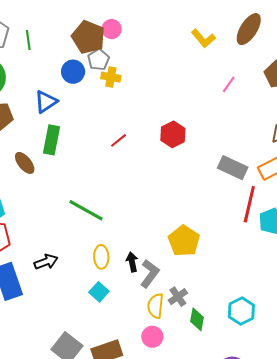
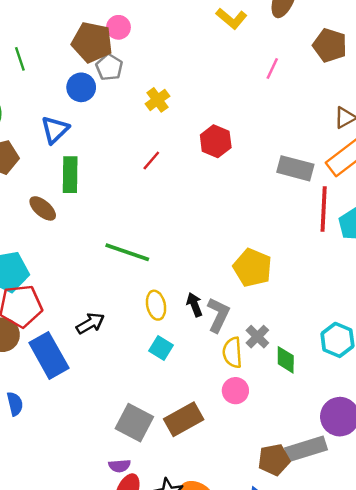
yellow cross: (111, 77) -> (158, 100), moved, turned -36

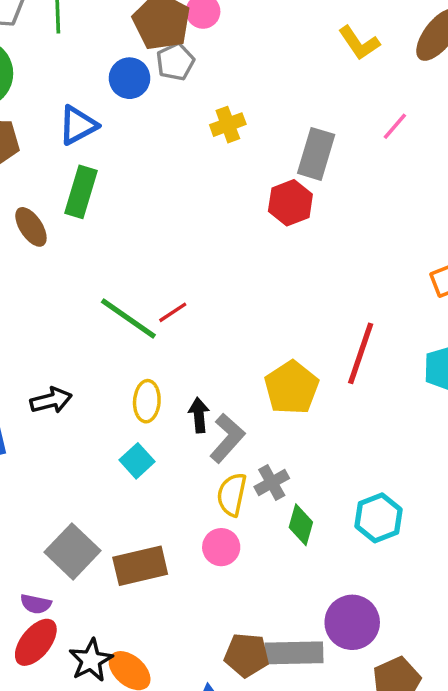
red line: (151, 160) -> (173, 312), moved
gray rectangle: (295, 168) -> (316, 154), moved, turned 76
red line: (324, 209) -> (361, 353), moved

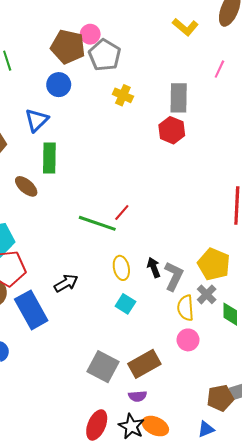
gray pentagon: (175, 62) -> (105, 55), moved, size x1.4
yellow cross: (228, 125) -> (123, 95), turned -30
yellow pentagon: (292, 388) -> (214, 264), moved
purple semicircle: (36, 604) -> (138, 396), moved

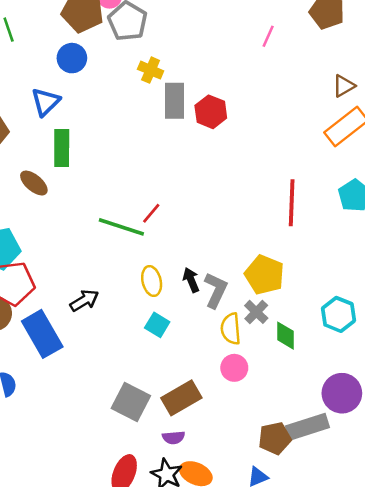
gray rectangle: (179, 98) -> (175, 101), moved

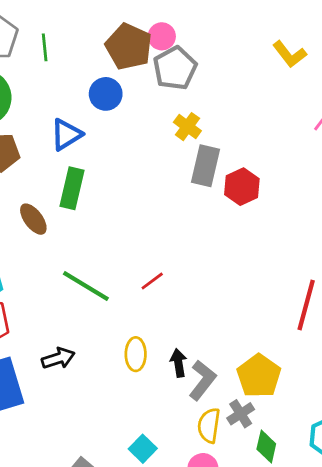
green line: (121, 227) -> (86, 286), moved
cyan square: (157, 325) -> (143, 449), moved

